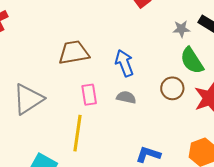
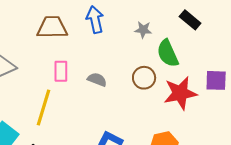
gray star: (181, 29) -> (143, 30), moved
blue arrow: (124, 63) -> (95, 20), moved

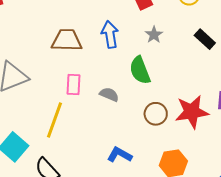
gray star: (143, 30) -> (154, 35), moved, turned 30
green semicircle: (168, 53) -> (140, 70), moved
brown circle: (144, 78) -> (156, 114), moved

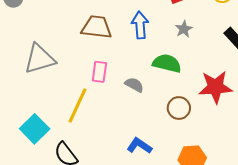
green semicircle: (140, 70) -> (167, 63), turned 120
red star: (192, 112) -> (215, 87), moved

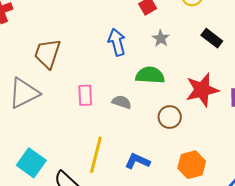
brown trapezoid: (97, 27) -> (47, 54), moved, turned -68
yellow line: (78, 106) -> (96, 155), moved

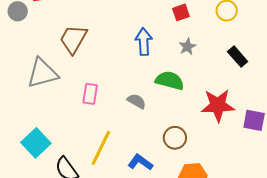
pink rectangle: (85, 95) -> (90, 94), moved
brown circle: (170, 117) -> (175, 138), moved

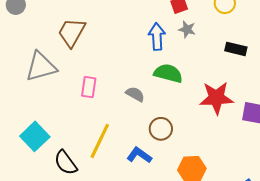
blue arrow: (144, 42) -> (157, 37), moved
gray star: (187, 47) -> (187, 29), moved, turned -30
black rectangle: (238, 57) -> (236, 49), turned -35
brown circle: (175, 138) -> (161, 129), moved

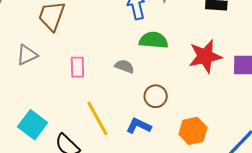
gray triangle: (41, 67) -> (27, 55), size x0.7
yellow line: (100, 141) -> (97, 118), turned -45

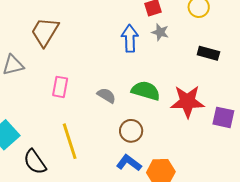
green semicircle: (154, 40) -> (146, 91), moved
blue L-shape: (139, 126) -> (129, 163), moved

